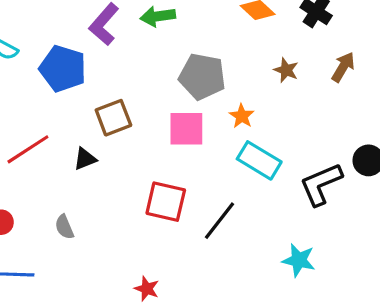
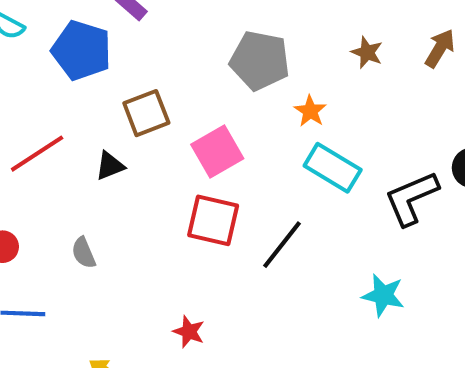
pink square: (186, 129) -> (217, 152), moved, turned -30

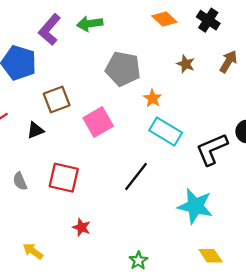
red square: (213, 220) -> (64, 178), moved
cyan star: (383, 295) -> (195, 206), size x1.4

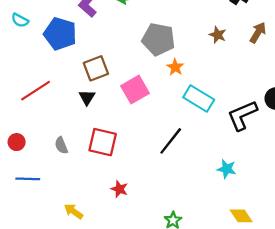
orange star: (153, 98) -> (175, 67), moved
black triangle: (35, 130) -> (87, 97), moved, turned -36
cyan star: (195, 206) -> (227, 169), size x0.6

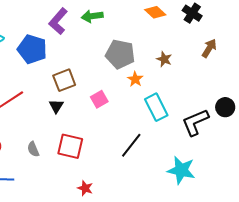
brown star: (218, 35) -> (164, 59), moved
pink square: (135, 90) -> (99, 99), size x0.7
cyan rectangle: (199, 98) -> (156, 107), turned 32
cyan star: (227, 169) -> (181, 170), size x1.6

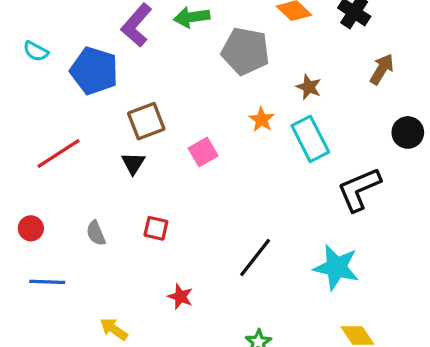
gray pentagon: (120, 54) -> (245, 51), moved
cyan rectangle: (156, 107) -> (310, 139), moved
black circle: (225, 107) -> (408, 132), moved
black line: (131, 145) -> (255, 258), moved
red square: (70, 146) -> (156, 228), size x0.6

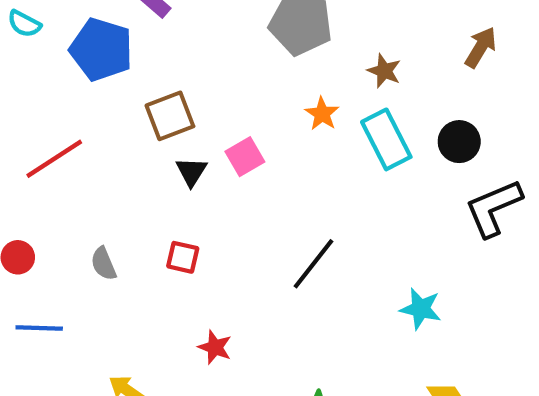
black circle: (408, 132) -> (459, 142), moved
black triangle: (133, 163) -> (191, 172), moved
black L-shape: (359, 189) -> (493, 208), moved
black line: (255, 258) -> (313, 264), moved
cyan star: (336, 267) -> (421, 309), size x0.7

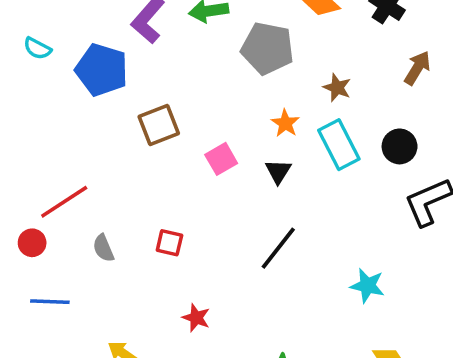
red line: (54, 159) -> (64, 202), moved
black triangle: (191, 172) -> (278, 171), moved

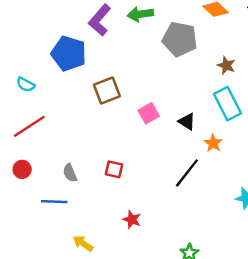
cyan semicircle: (37, 48) -> (26, 85), moved
orange star: (285, 123) -> (213, 143), moved
black triangle: (278, 171) -> (187, 122), turned -30
red line: (64, 202) -> (29, 126), moved
blue line: (50, 302) -> (54, 202), moved

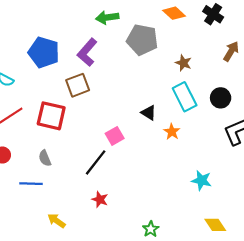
purple L-shape: (100, 20) -> (87, 52), moved
pink square: (149, 113) -> (115, 136), moved
red square: (114, 169) -> (51, 116), moved, size x1.8
black line: (187, 173) -> (96, 162), moved

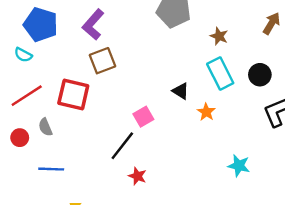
blue pentagon: (44, 52) -> (41, 25), moved
purple L-shape: (87, 52) -> (93, 25), moved
gray semicircle: (45, 158) -> (45, 127), moved
red star: (100, 199) -> (137, 176), moved

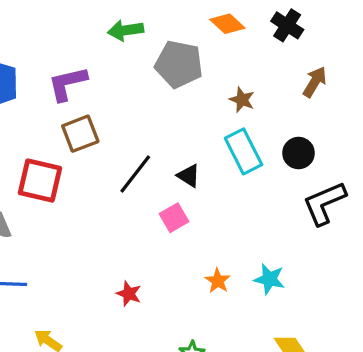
purple L-shape: (93, 25) -> (67, 84), turned 36
orange star: (206, 112) -> (218, 281), moved
pink square: (143, 117) -> (174, 218), moved
black line: (122, 146) -> (135, 174), moved

